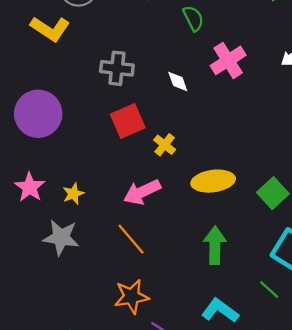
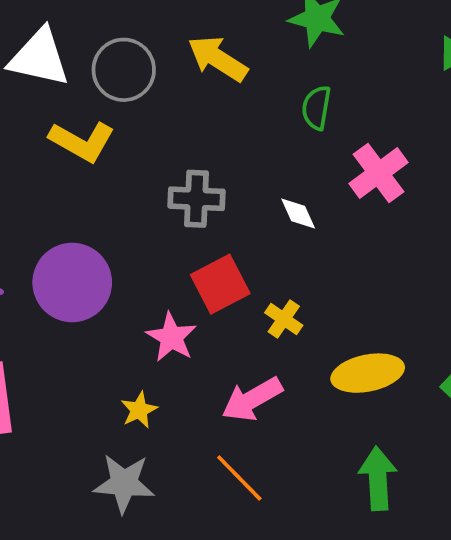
green semicircle: (193, 18) -> (316, 108), turned -140
pink star: (30, 187) -> (171, 337), moved

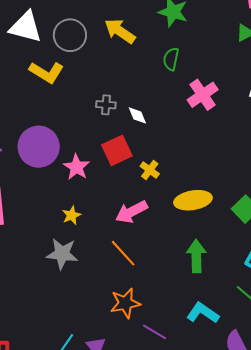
gray cross: (196, 199) -> (106, 105), size x0.7
white diamond: (298, 214) -> (137, 115), moved
pink star: (171, 337) -> (76, 167), moved

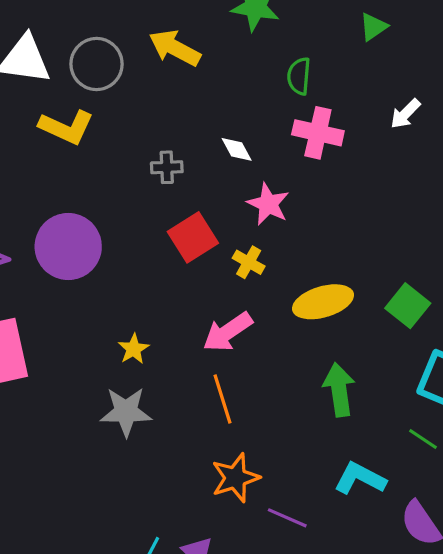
green semicircle: (171, 59) -> (299, 76), moved
pink cross: (203, 95) -> (318, 133), turned -36
white diamond: (137, 115) -> (237, 149), moved
pink star: (76, 167) -> (268, 204), moved
orange line: (123, 253) -> (223, 399), turned 32

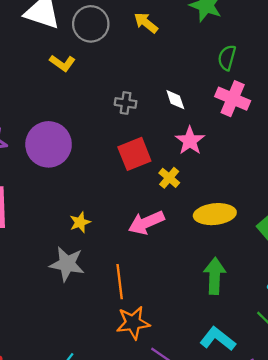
yellow arrow: (175, 48) -> (146, 23), size x0.7
yellow L-shape: (66, 127) -> (62, 63), size x0.7
orange line: (223, 399) -> (120, 282), moved

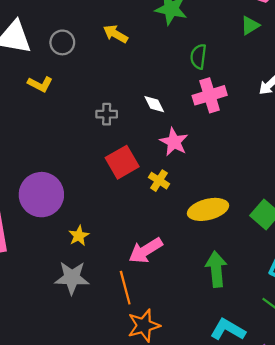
gray circle: (91, 24) -> (62, 42), size x0.7
pink cross: (233, 99) -> (210, 95), turned -32
purple circle: (49, 144) -> (41, 195), moved
pink arrow: (146, 223) -> (146, 250), moved

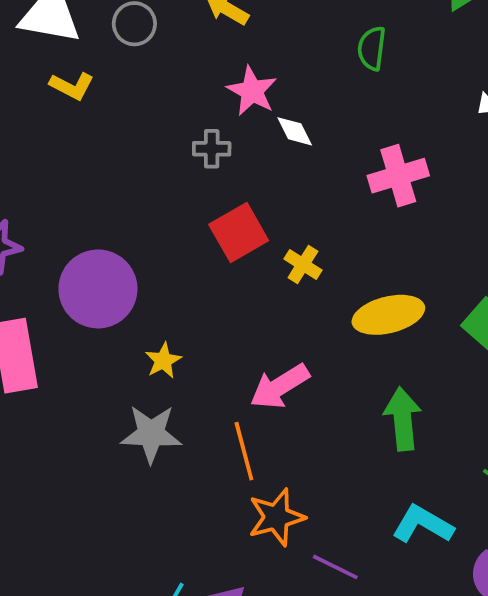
yellow L-shape: (40, 84) -> (72, 86), moved
pink cross: (210, 95) -> (398, 176), moved
pink star: (174, 142) -> (252, 91), moved

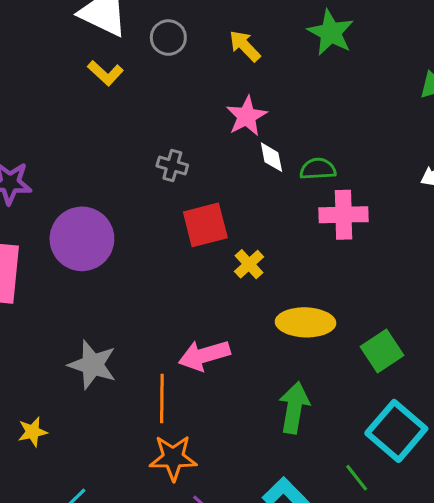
green semicircle: (372, 48) -> (318, 169), moved, turned 64
gray cross: (212, 149) -> (172, 166), moved
yellow star: (163, 361) -> (33, 432), moved

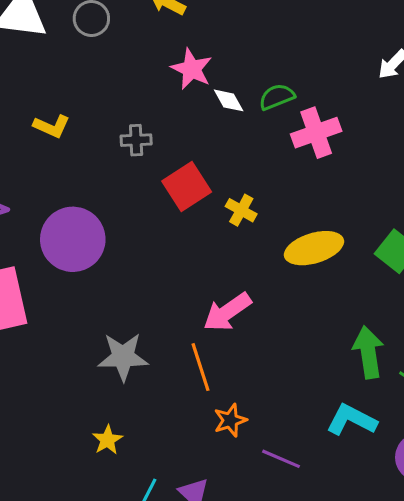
yellow L-shape: (105, 73) -> (52, 126), moved
green arrow: (294, 408) -> (368, 352), moved
yellow star: (33, 432) -> (107, 440), moved
orange star: (173, 458) -> (230, 420), size x0.7

